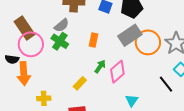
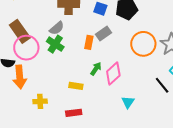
gray rectangle: (130, 35) -> (103, 34), moved, size x0.7
yellow rectangle: (80, 83) -> (76, 86), turned 56

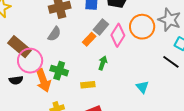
orange rectangle: (89, 42) -> (89, 39), turned 48
green cross: (55, 44) -> (59, 71), moved
pink diamond: (113, 74) -> (118, 35), moved
orange arrow: (20, 77) -> (43, 80), moved

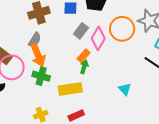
orange rectangle: (89, 39) -> (84, 56), moved
orange arrow: (43, 80) -> (38, 55), moved
yellow rectangle: (88, 85) -> (70, 89), size x1.6

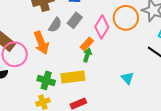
gray rectangle: (81, 31) -> (75, 20), moved
gray semicircle: (35, 40) -> (55, 25), moved
green cross: (41, 76) -> (46, 80), moved

